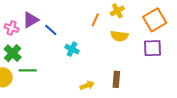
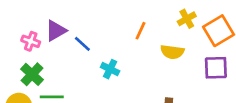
yellow cross: (117, 11) -> (187, 19), moved

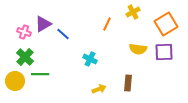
yellow cross: (187, 19) -> (133, 12), moved
yellow semicircle: (172, 52) -> (138, 49), moved
cyan cross: (110, 69) -> (90, 59), moved

